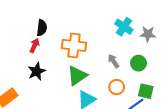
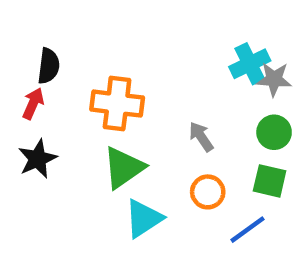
cyan cross: (124, 27) -> (250, 64), moved, turned 30
green circle: (138, 63) -> (274, 132), moved
green square: (146, 91) -> (270, 181), moved

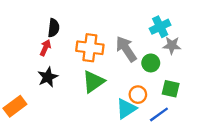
gray star: (274, 79) -> (172, 45), moved
green circle: (274, 132) -> (151, 63), moved
gray arrow: (201, 137) -> (126, 49), moved, size x1.6
cyan triangle: (144, 218) -> (126, 109), moved

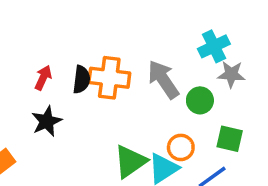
black semicircle: (54, 28) -> (81, 79), moved
green triangle: (93, 82) -> (130, 161), moved

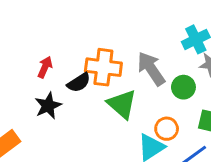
black semicircle: (81, 79) -> (79, 83), moved, turned 50
green triangle: (130, 161) -> (122, 104), moved, turned -44

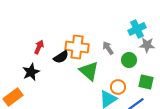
gray arrow: (151, 69) -> (108, 48), size x0.6
black star: (48, 106) -> (31, 72), moved

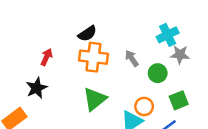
black semicircle: (61, 57) -> (87, 34), moved
green triangle: (89, 71) -> (95, 99), moved, turned 40
green square: (146, 82) -> (179, 100), turned -35

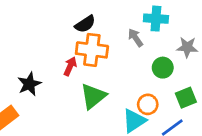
cyan cross: (168, 35) -> (156, 19), moved, turned 30
red arrow: (47, 57) -> (70, 66), moved
gray arrow: (132, 58) -> (135, 38), moved

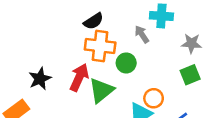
red arrow: (70, 66) -> (79, 77), moved, size x1.5
green circle: (163, 68) -> (126, 63), moved
green square: (186, 98) -> (190, 75), moved

